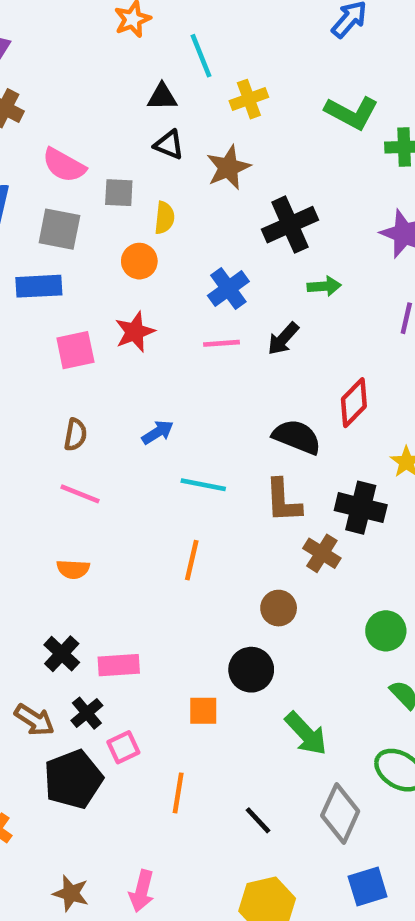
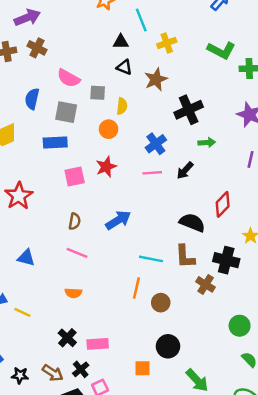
blue arrow: (158, 432) -> (118, 220), size x1.5
cyan line: (203, 485) -> (151, 259), moved
brown circle: (279, 608) -> (161, 303), moved

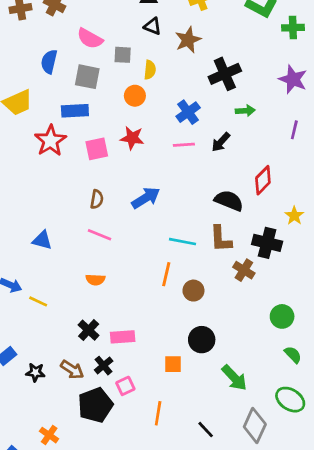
red star: (106, 167) -> (132, 138), turned 30
red star: (19, 196) -> (50, 141), moved

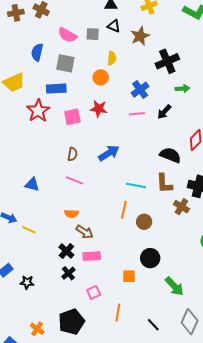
gray square: (123, 55) -> (93, 34), moved
black cross: (104, 366) -> (68, 273), moved
brown arrow: (72, 370) -> (85, 232), moved
black pentagon: (95, 405) -> (71, 322), moved

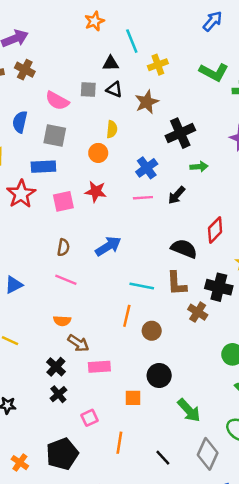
gray square: (93, 34) -> (88, 90), moved
blue triangle: (32, 184) -> (14, 285), turned -42
pink rectangle: (92, 256) -> (99, 367), moved

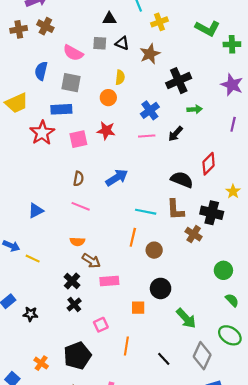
black triangle: (111, 63) -> (109, 19), moved

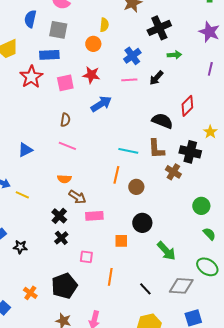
blue arrow: (117, 178) -> (101, 104), moved
pink square: (101, 325) -> (86, 257), turned 32
gray diamond: (202, 356) -> (181, 286), turned 70

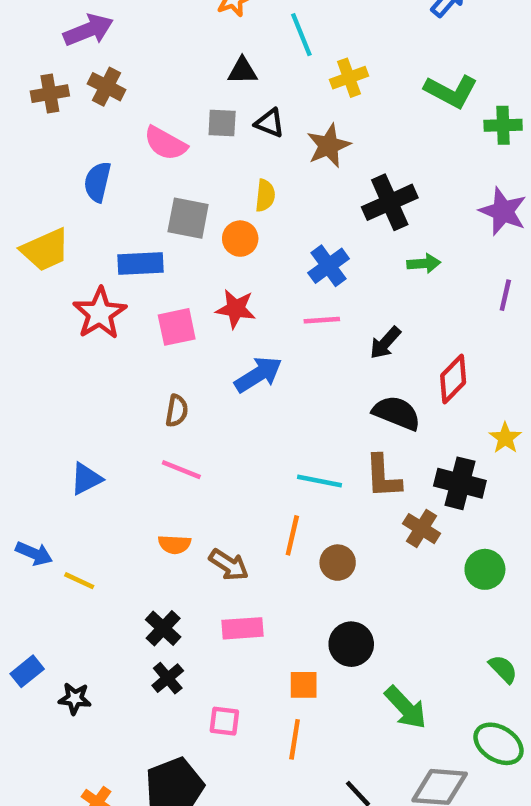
gray square: (58, 30) -> (188, 218), moved
black arrow: (156, 78) -> (385, 343), moved
brown arrow: (77, 197) -> (229, 565), moved
green circle: (201, 206) -> (485, 569), moved
orange line: (110, 277) -> (295, 739), moved

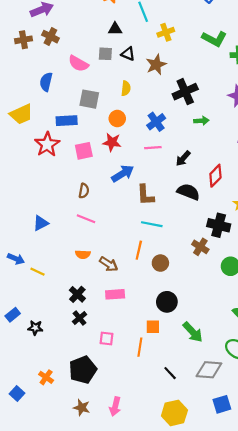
orange circle: (240, 239) -> (117, 119), moved
brown L-shape: (383, 476) -> (145, 195), moved
orange square: (304, 685) -> (153, 327), moved

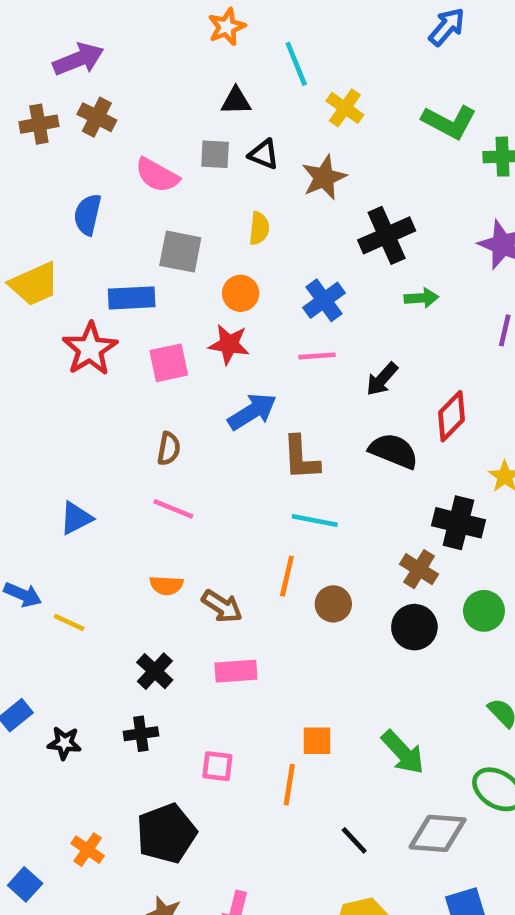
yellow cross: (166, 32) -> (345, 108), turned -35
black circle: (167, 302) -> (414, 627), moved
black cross: (80, 318) -> (141, 734), moved, turned 32

